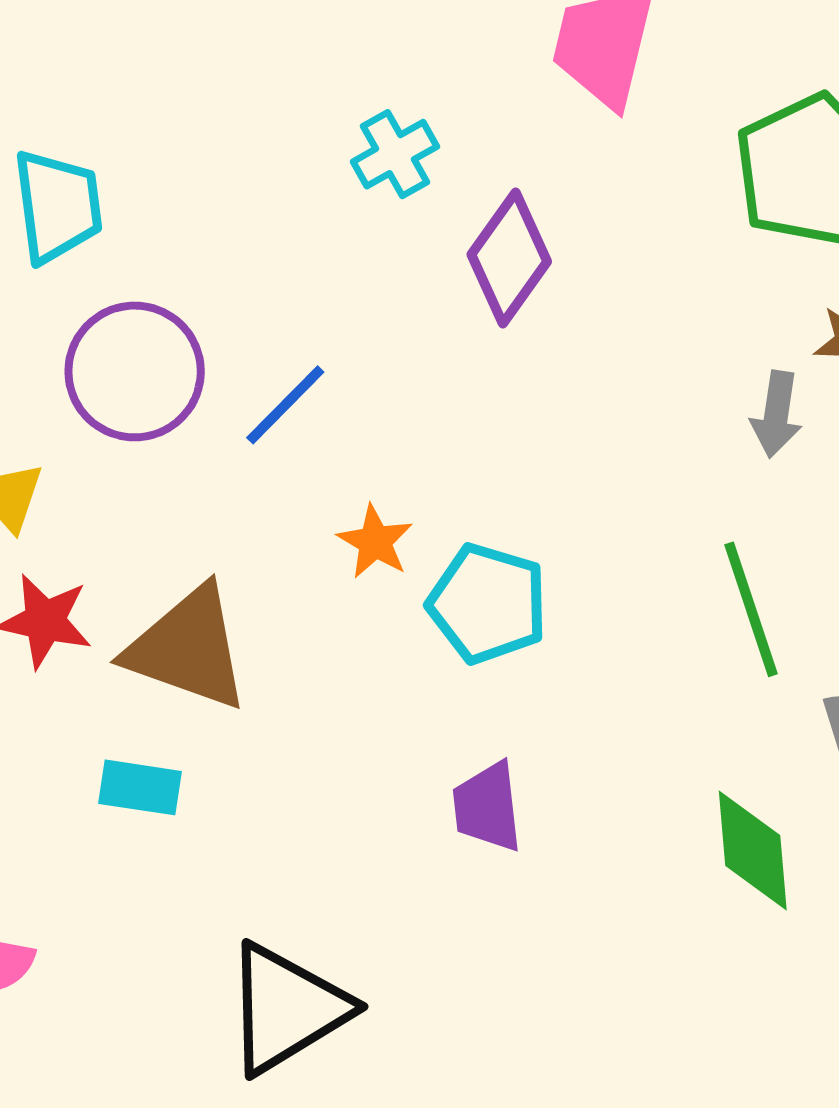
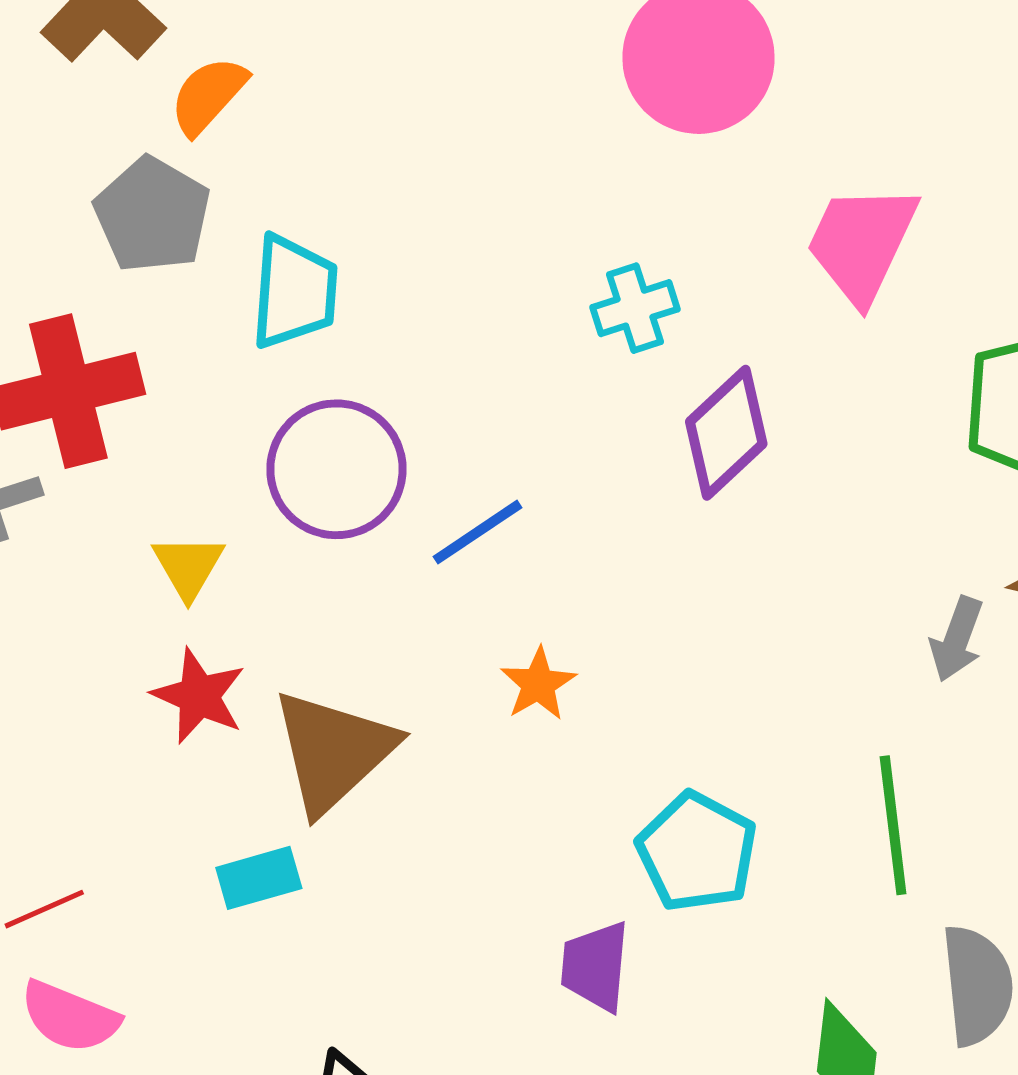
cyan pentagon: (488, 604) -> (697, 852), moved
brown triangle: (188, 648) -> (333, 751), turned 46
cyan rectangle: (140, 787) -> (259, 878), turned -36

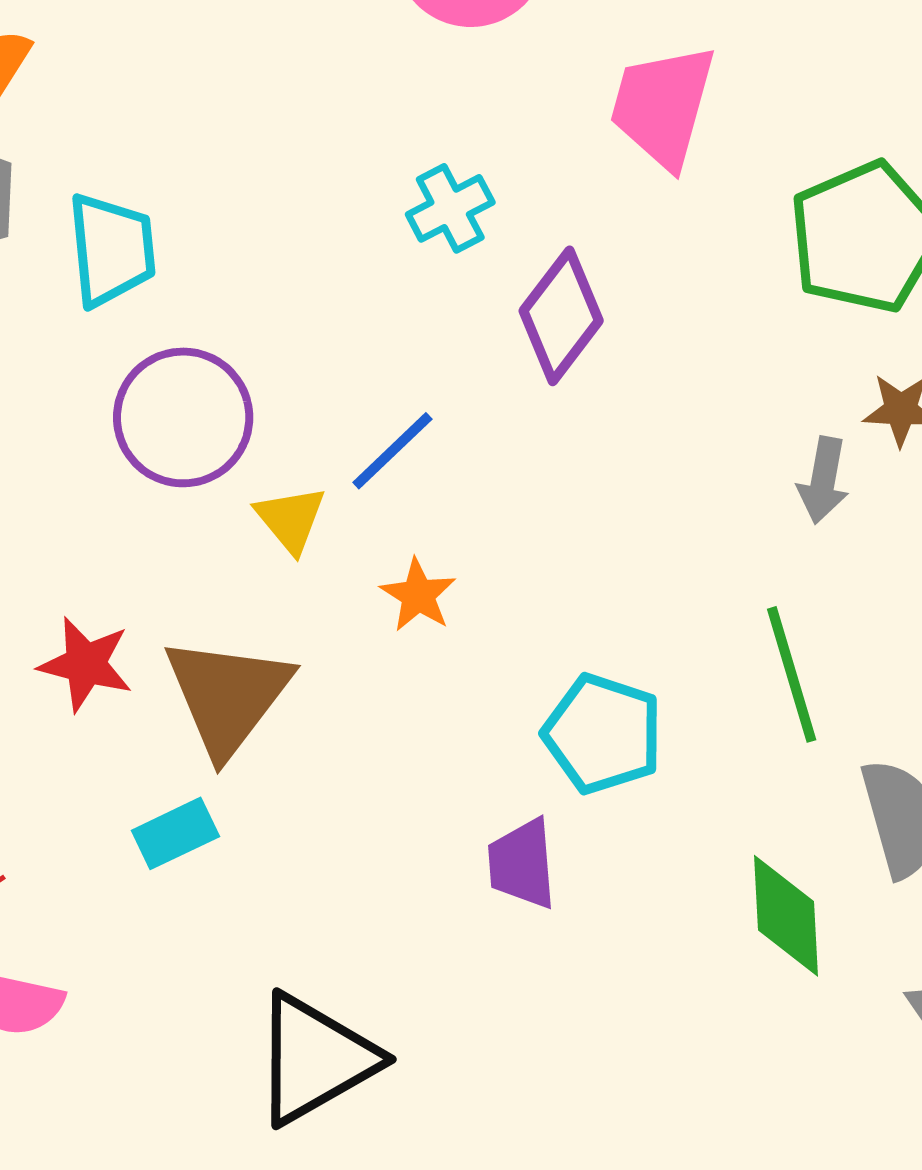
blue line: (477, 532) -> (392, 451), moved
yellow triangle: (188, 566) -> (291, 519), moved

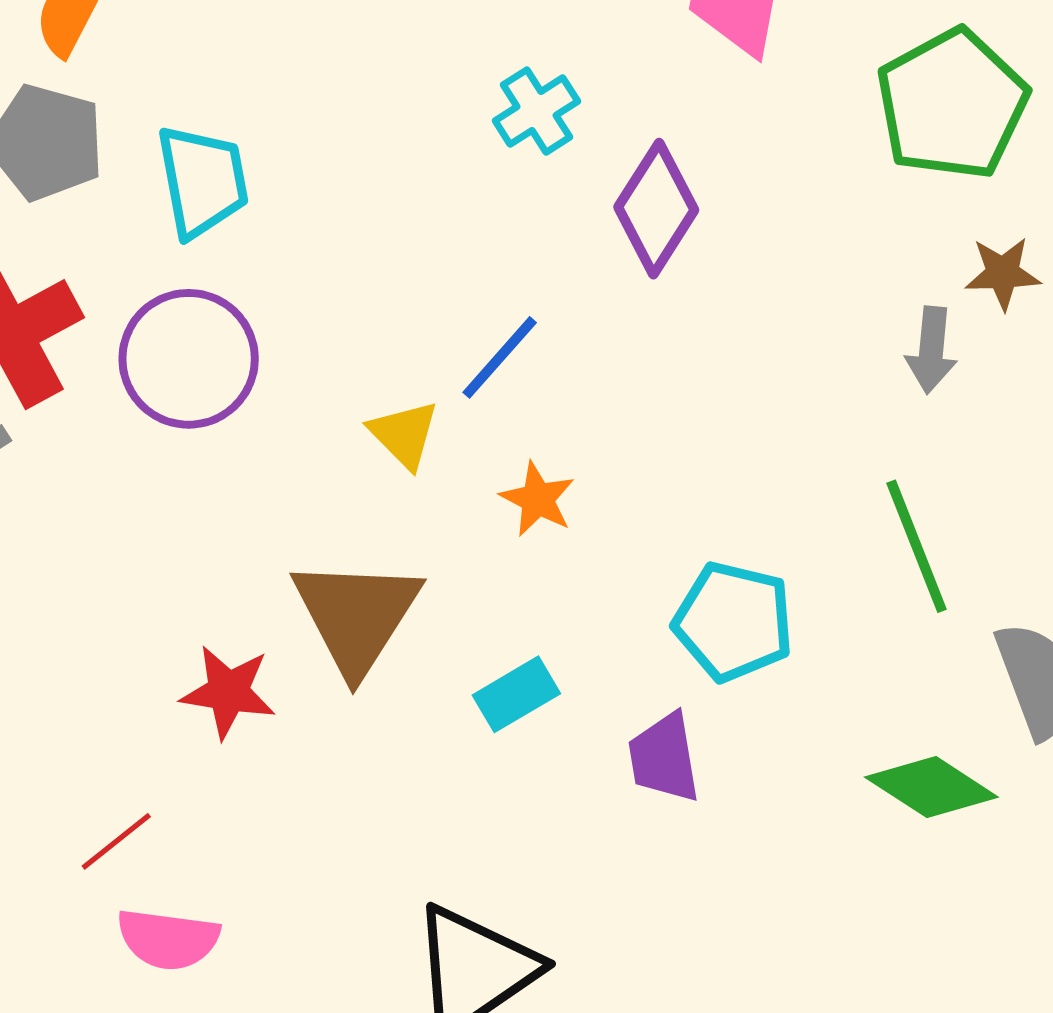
purple circle: (183, 417) -> (189, 359), moved
red star: (86, 664) -> (228, 692), moved
cyan rectangle: (175, 833) -> (516, 694), moved
green diamond: (786, 916) -> (931, 787), turned -49

